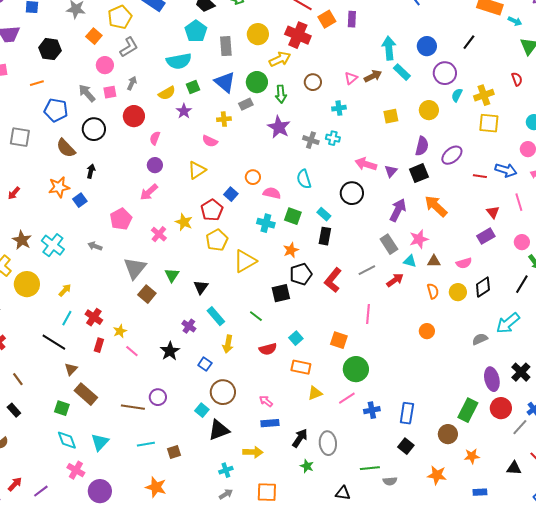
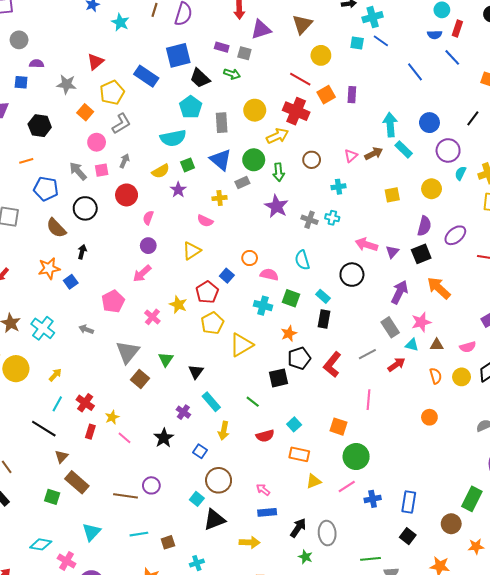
cyan diamond: (67, 440) -> (41, 544), moved, turned -60
cyan cross: (226, 470) -> (197, 563), moved

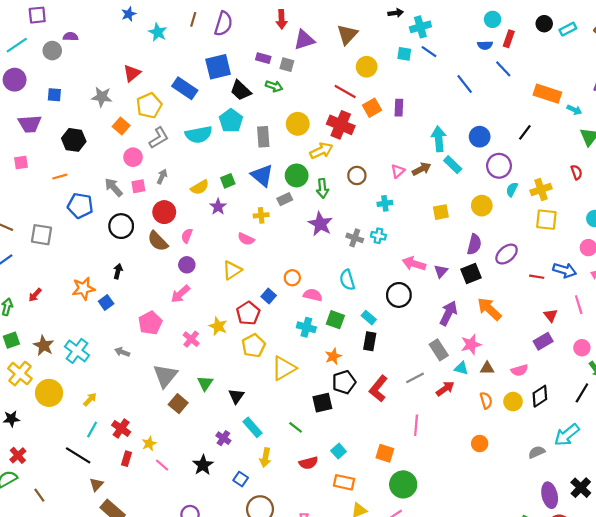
purple semicircle: (37, 64) -> (71, 37), moved
cyan semicircle: (173, 138) -> (199, 135), moved
brown semicircle: (56, 228) -> (158, 241), moved

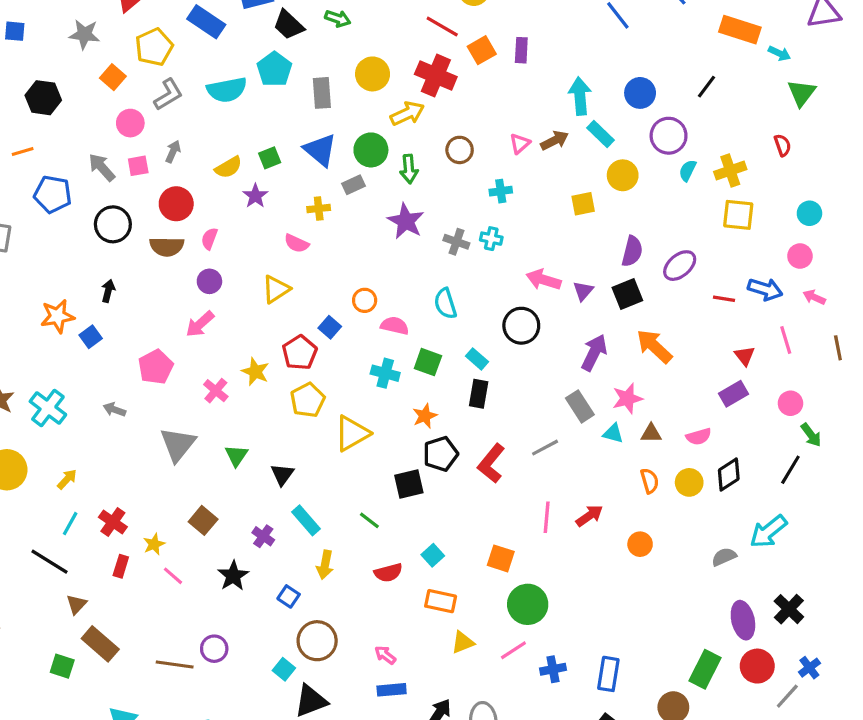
yellow circle: (482, 206) -> (623, 175), moved
brown semicircle: (158, 241) -> (167, 247), turned -45
red arrow: (445, 389) -> (589, 516), moved
brown square: (178, 404) -> (203, 520), moved

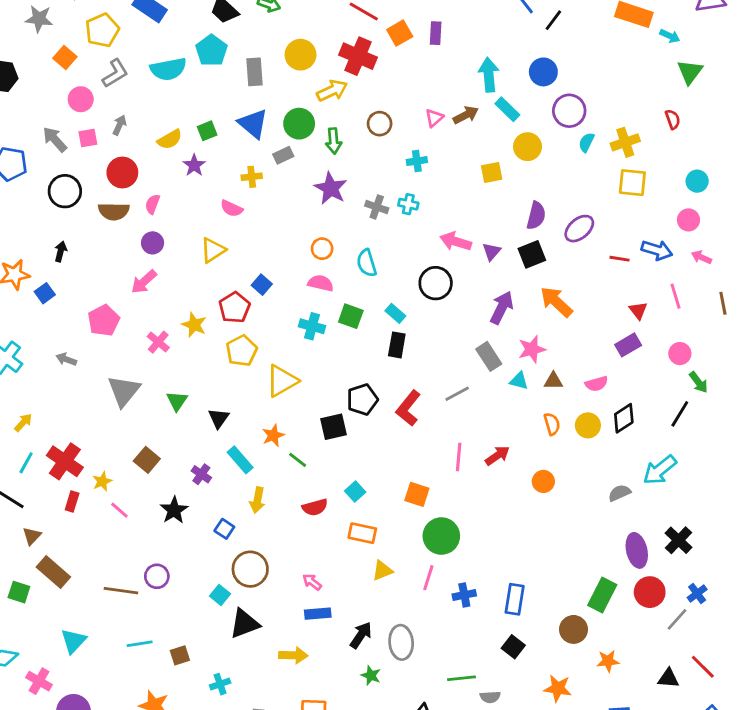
black line: (707, 87) -> (553, 20), moved
orange circle: (365, 300) -> (322, 249), moved
orange star: (425, 416) -> (273, 435), moved
red cross: (113, 522) -> (65, 461), size x1.4
pink line: (513, 650) -> (428, 578), turned -40

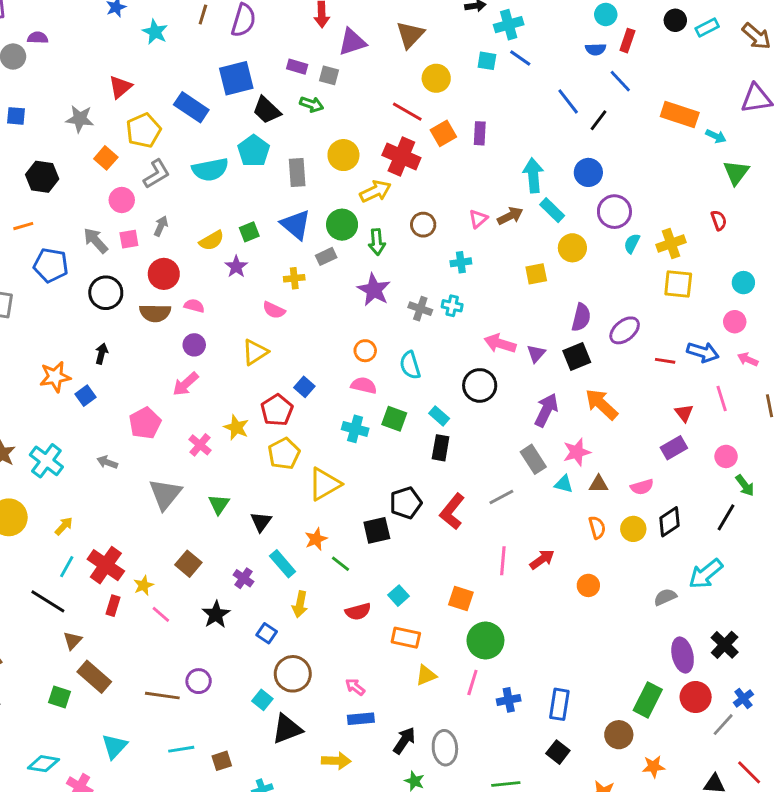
pink semicircle: (153, 204) -> (194, 306), turned 84

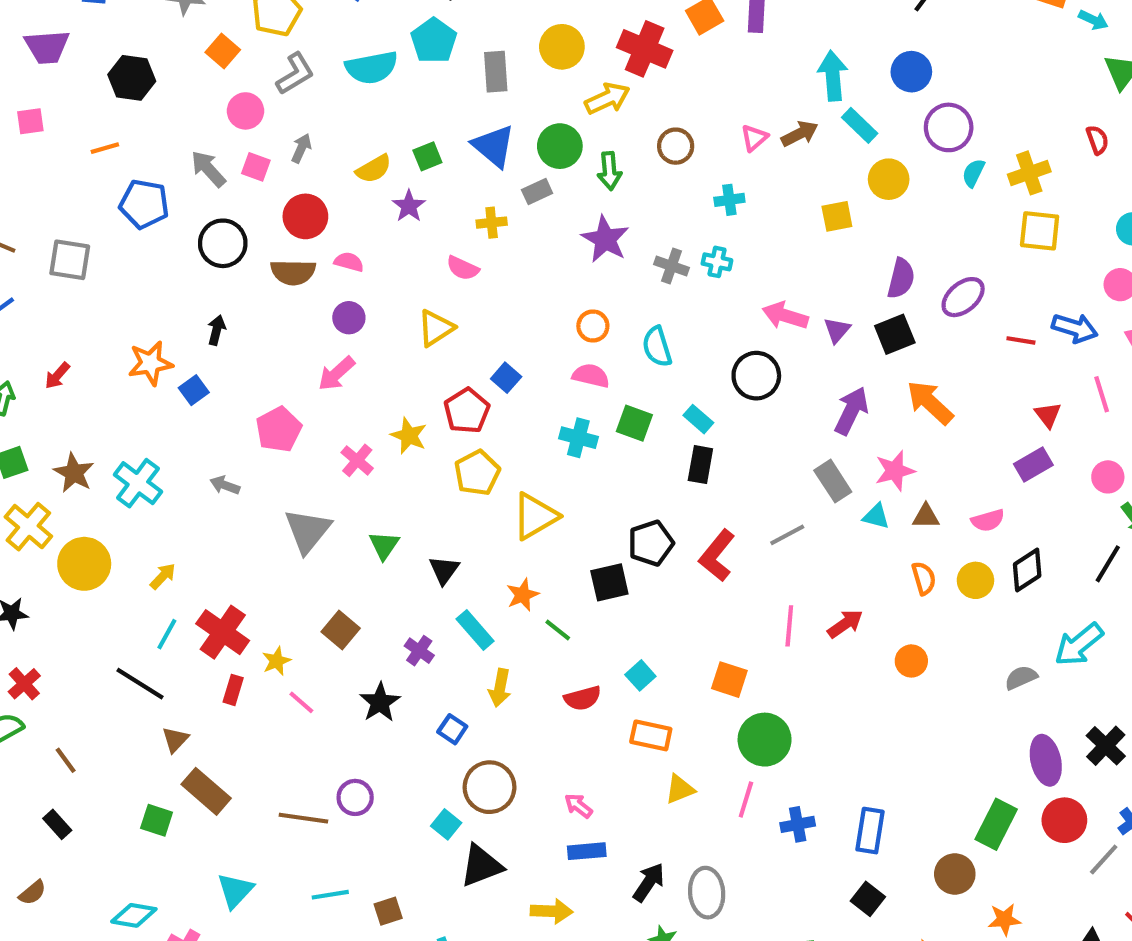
pink square: (129, 239) -> (256, 167), turned 30

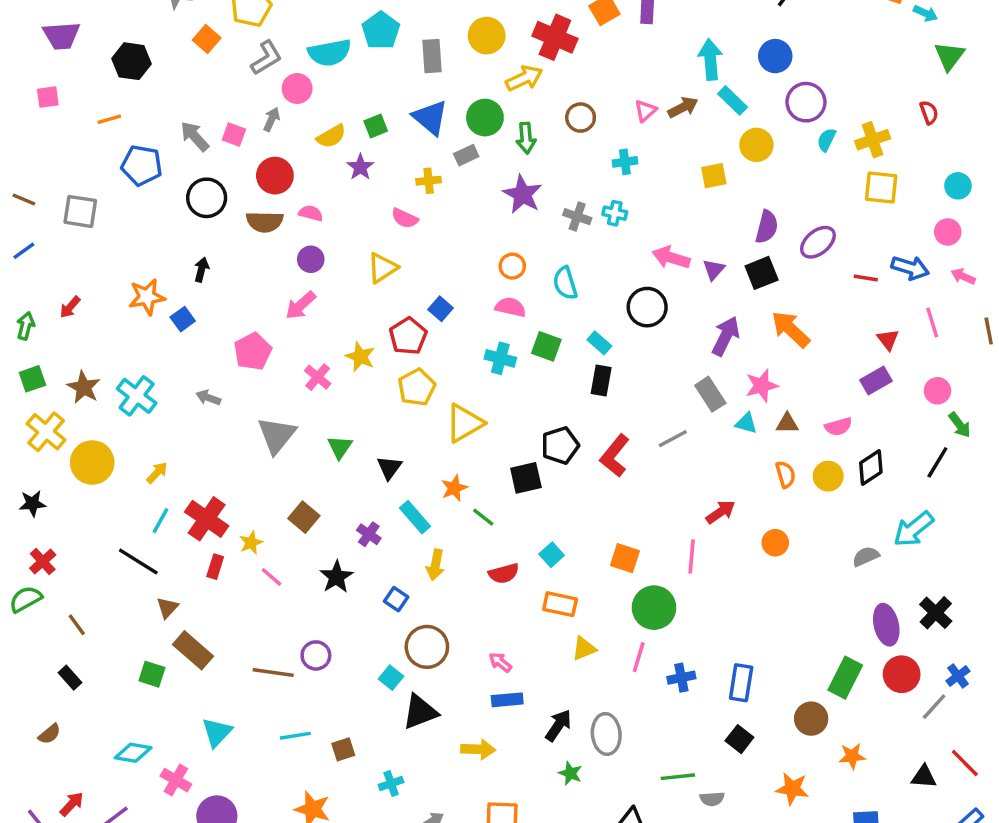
pink circle: (245, 111) -> (297, 89), moved
pink line: (789, 626) -> (692, 556), moved

